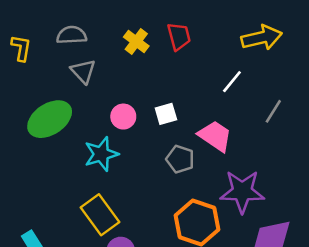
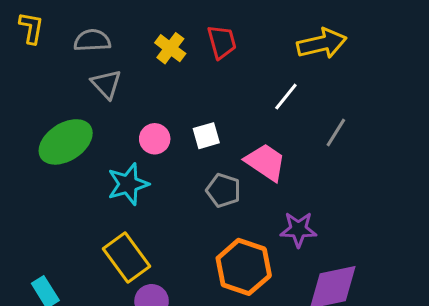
yellow L-shape: (21, 48) -> (31, 28), moved
purple star: (242, 192) -> (298, 229), size x0.7

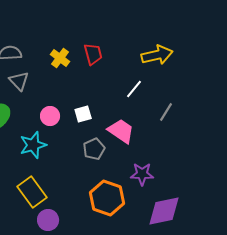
gray pentagon: (223, 190) -> (94, 149), turned 30

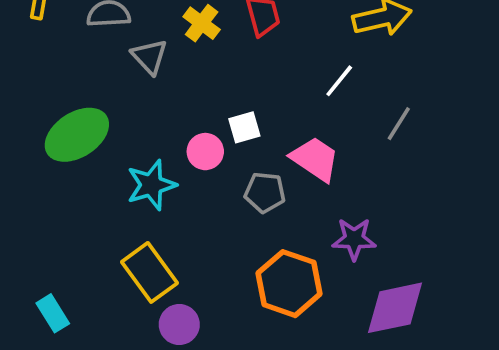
gray triangle: (19, 81) -> (149, 57), moved
pink circle: (50, 116) -> (205, 152), moved
gray pentagon: (94, 149) -> (265, 192), turned 30

